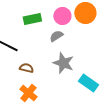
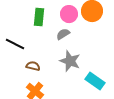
green rectangle: (32, 19) -> (39, 17), turned -72

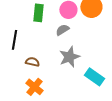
black line: (15, 44) -> (14, 40), turned 72
gray star: (70, 61) -> (69, 57), turned 30

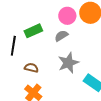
green rectangle: (38, 13) -> (33, 31), moved, turned 60

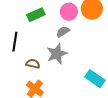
green rectangle: (33, 31) -> (36, 15), moved
gray star: (68, 63) -> (57, 54), moved

